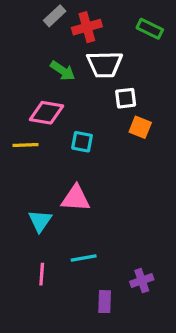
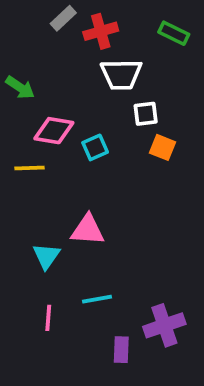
green arrow: (63, 71) -> (20, 88), moved
cyan square: (82, 142) -> (95, 147), moved, turned -35
purple cross: (142, 281) -> (164, 325), size x1.5

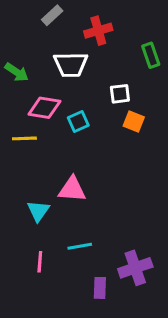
red cross: (101, 31) -> (98, 31), moved
green rectangle: (174, 33) -> (151, 55), moved, turned 45
white trapezoid: (121, 74) -> (71, 65), moved

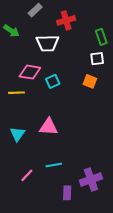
green arrow: (17, 72) -> (11, 31), moved
white square: (120, 94) -> (97, 59), moved
cyan triangle: (38, 211) -> (18, 134), moved
pink line: (40, 262) -> (27, 175), turned 40

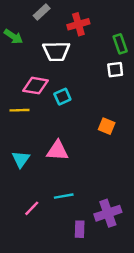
orange square: (90, 81) -> (107, 126), moved

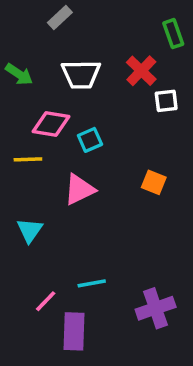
red cross: (78, 24) -> (141, 71), moved, turned -30
green arrow: (13, 37) -> (19, 74), moved
green rectangle: (120, 44) -> (173, 34), moved
pink triangle: (58, 151) -> (79, 190), moved, turned -30
purple rectangle: (80, 229) -> (74, 331), moved, size x1.5

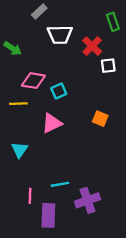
white trapezoid: (81, 74) -> (60, 35), moved
pink line: (46, 301) -> (30, 196), turned -42
purple cross: (156, 308) -> (88, 200), moved

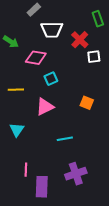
pink diamond: (33, 81) -> (36, 58), moved
cyan line: (60, 184) -> (65, 139), moved

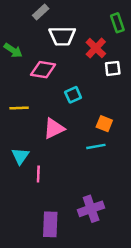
cyan square: (51, 79) -> (73, 95), moved
cyan line: (65, 139) -> (96, 146), moved
pink line: (26, 170) -> (38, 174), moved

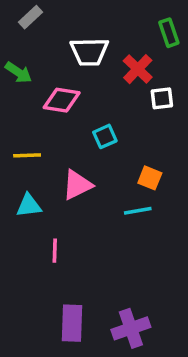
gray rectangle: (41, 12) -> (31, 17), moved
cyan triangle: (20, 156) -> (29, 206), moved, turned 48
purple cross: (91, 209) -> (131, 328), moved

